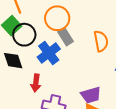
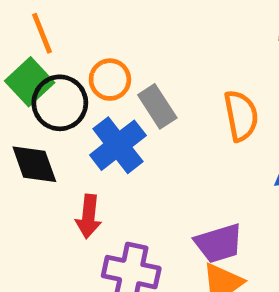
orange circle: (57, 18) -> (110, 80), moved, size x0.7

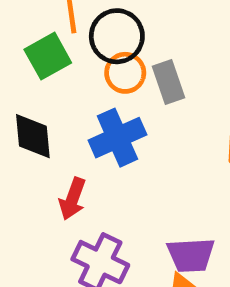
black circle: (60, 103) -> (117, 36), moved
gray rectangle: (157, 106) -> (169, 82), moved

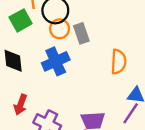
red arrow: (73, 199) -> (21, 105), moved

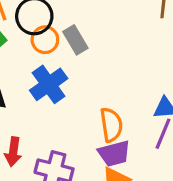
orange semicircle: (119, 62) -> (111, 125), moved

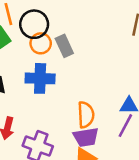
blue cross: (49, 84) -> (40, 78), turned 32

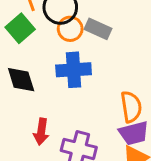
gray rectangle: (64, 46) -> (98, 29), turned -35

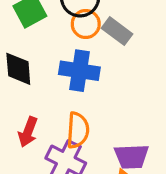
orange semicircle: (131, 107) -> (78, 130), moved

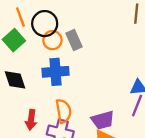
gray rectangle: (117, 31) -> (74, 40), turned 42

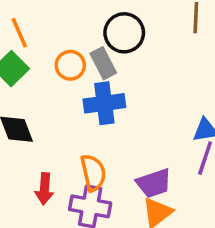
black circle: (45, 24) -> (124, 33), moved
blue cross: (56, 72) -> (104, 103), moved

